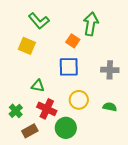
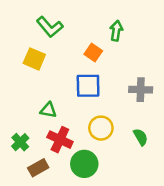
green arrow: (91, 24) -> (116, 31), size x0.7
green semicircle: (110, 107) -> (141, 137), turned 48

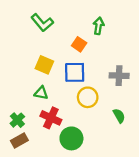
yellow square: (34, 59) -> (44, 65), moved
yellow circle: (101, 128) -> (88, 97), moved
brown rectangle: (38, 168) -> (19, 141), moved

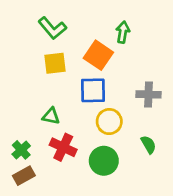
orange square: (79, 44) -> (98, 55), size x1.5
yellow square: (44, 65) -> (55, 63), moved, turned -30
green circle: (71, 138) -> (104, 161), moved

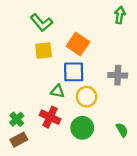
green arrow: (123, 32) -> (120, 15), moved
green triangle: (51, 116) -> (58, 91), moved
green semicircle: (148, 145) -> (122, 130), moved

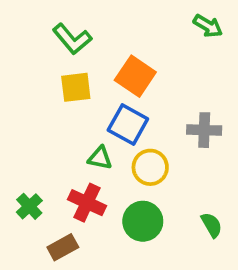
green arrow: (120, 15) -> (208, 26), turned 112
blue square: (74, 72) -> (128, 125), turned 30
brown rectangle: (19, 140) -> (63, 247), moved

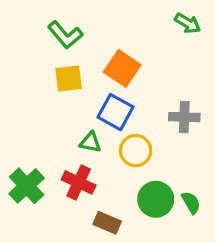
green cross: (29, 206) -> (27, 186), size x1.5
green circle: (143, 221) -> (156, 199), moved
brown rectangle: (63, 247) -> (107, 223), moved, turned 52

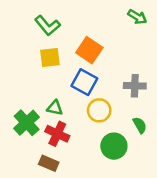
green triangle: (90, 142) -> (55, 108), moved
green cross: (27, 186) -> (27, 123), moved
green semicircle: (191, 203) -> (140, 125), moved
brown rectangle: (107, 223) -> (49, 163), moved

